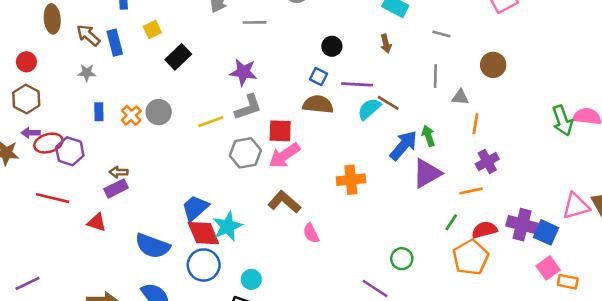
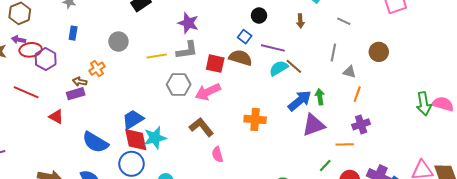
orange cross: (131, 115) -> (97, 69), moved
red square: (280, 131) -> (215, 64), moved

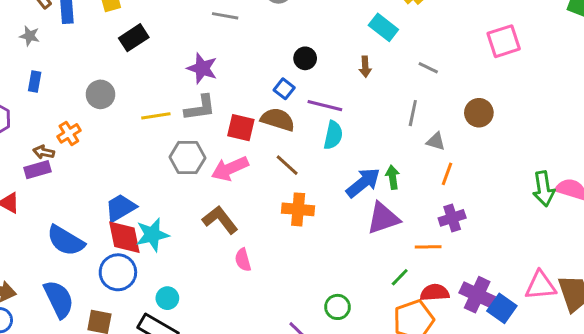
brown line: (294, 66) -> (287, 165), moved
cyan semicircle: (279, 68) -> (333, 135), turned 132

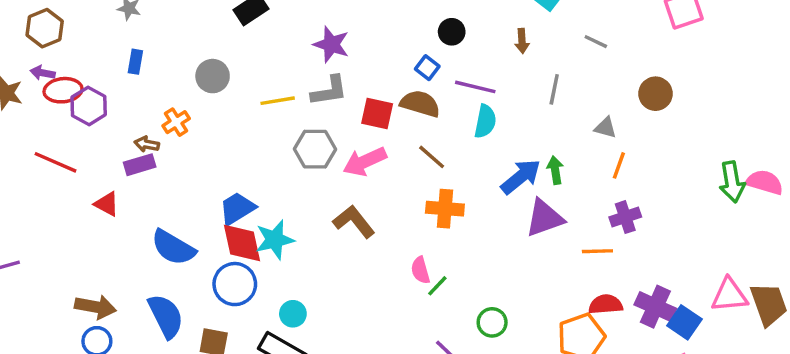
gray line: (413, 113) -> (554, 89), moved
pink semicircle: (243, 260) -> (420, 270), moved
green line: (400, 277) -> (437, 286), moved

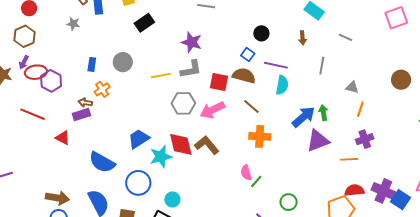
blue rectangle: (135, 62) -> (92, 64), moved
purple arrow: (43, 73) -> (24, 62), turned -72
brown circle: (656, 94) -> (401, 80), moved
red diamond: (242, 243) -> (181, 144), moved

